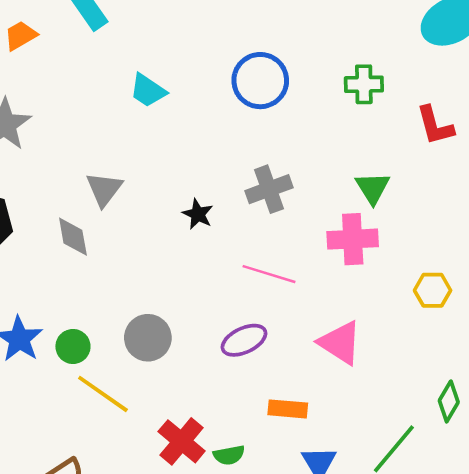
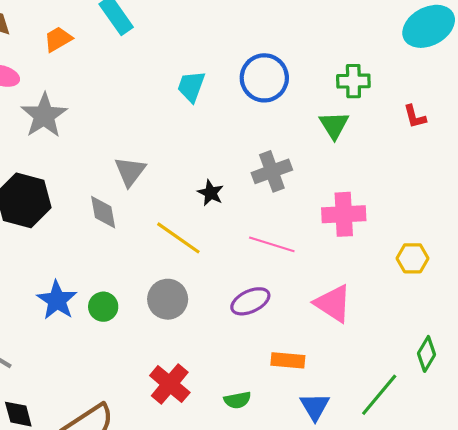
cyan trapezoid: (148, 91) -> (191, 86), moved, turned 76
red L-shape: (435, 125) -> (415, 117), size x0.7
green triangle: (373, 188) -> (334, 125), moved
yellow line: (103, 394) -> (178, 238), moved
red cross: (182, 441) -> (170, 384), moved

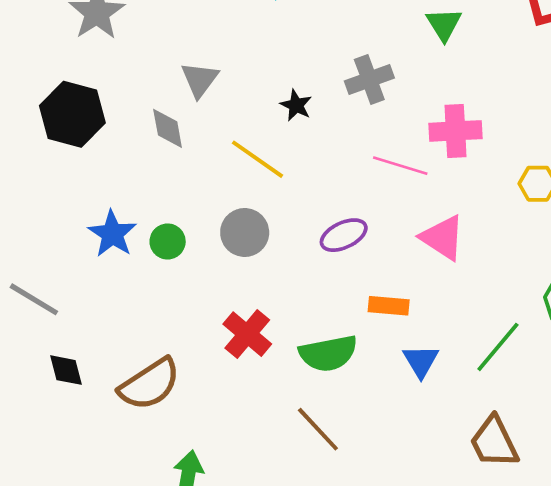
pink line: (272, 244) -> (400, 166), moved
green semicircle: (237, 400) -> (328, 353), size x1.8

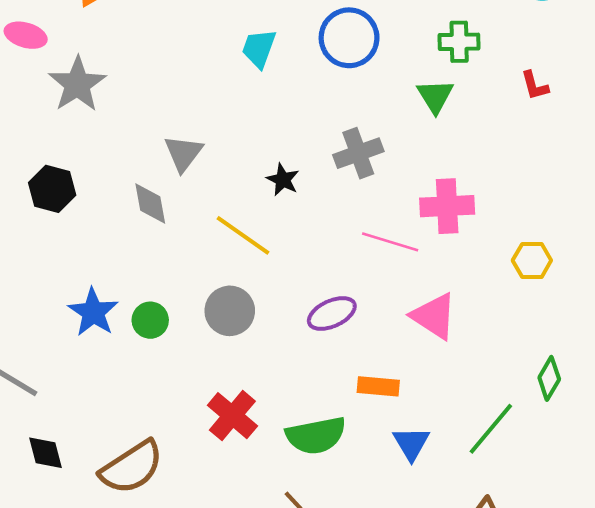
black hexagon: (72, 114) -> (52, 189), size x0.7

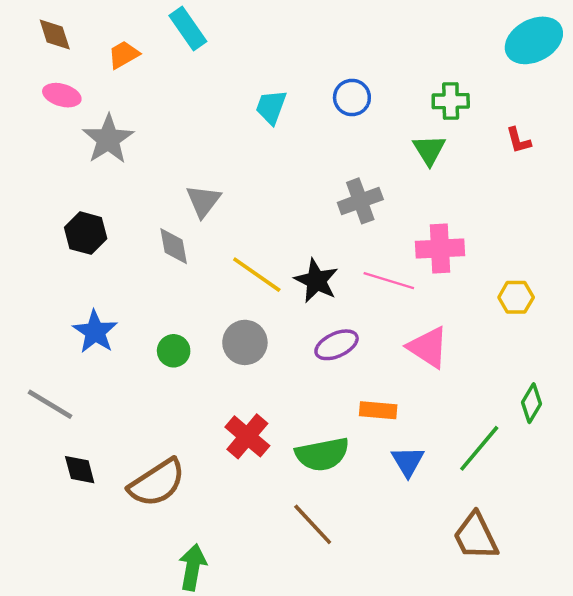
blue circle: (349, 38) -> (352, 98), size x0.7
black star: (283, 180) -> (316, 281), moved, size x1.5
blue star: (93, 312) -> (95, 332), moved

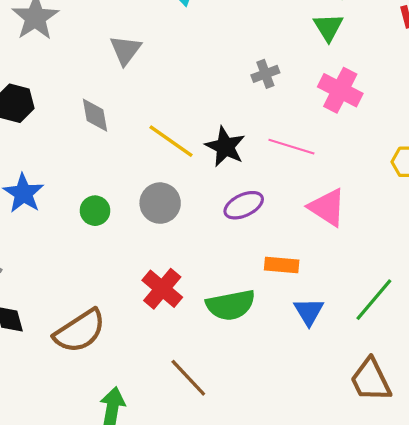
gray triangle: (203, 201) -> (125, 50), moved
gray cross: (360, 201) -> (265, 74), size x0.7
pink cross: (440, 249) -> (340, 90), moved, turned 30
brown line: (313, 524) -> (188, 378), moved

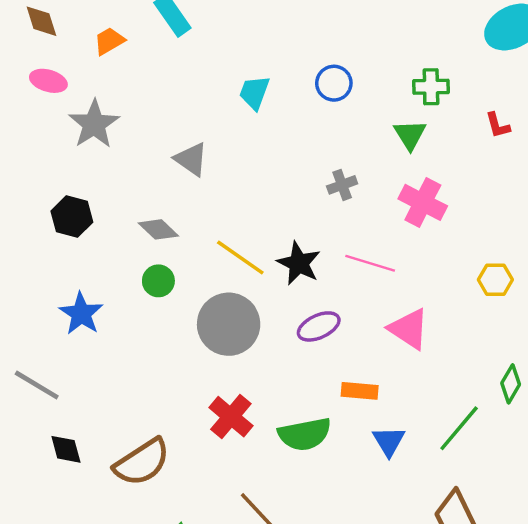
gray triangle: (125, 50) -> (191, 159), turned -32
gray diamond: (95, 115) -> (158, 229), turned -36
gray circle: (160, 203) -> (229, 324), size x1.4
green circle: (95, 211) -> (158, 281), moved

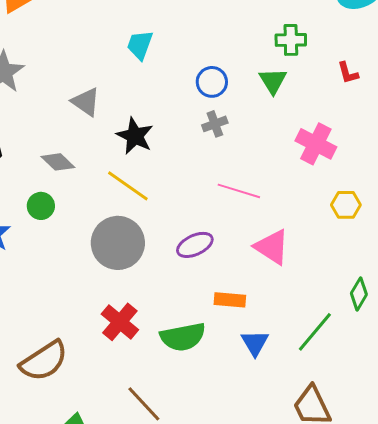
blue circle: (334, 83) -> (212, 82), moved
pink cross: (423, 202) -> (316, 144), moved
black star: (299, 263) -> (135, 136), moved
green circle: (158, 281) -> (41, 206), moved

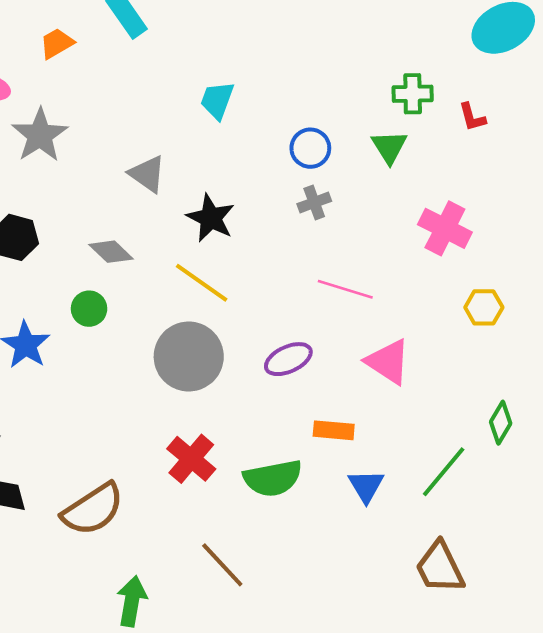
red L-shape: (348, 73) -> (472, 117), moved

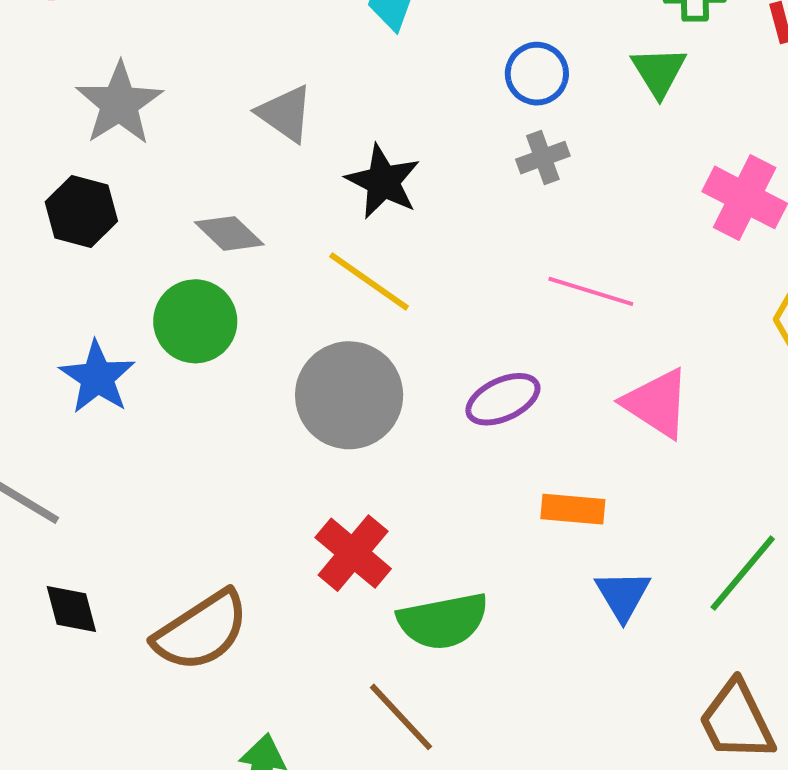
gray star: (40, 135) -> (119, 104), moved
green circle: (89, 309) -> (195, 321), size x1.5
green semicircle: (273, 478) -> (443, 621), moved

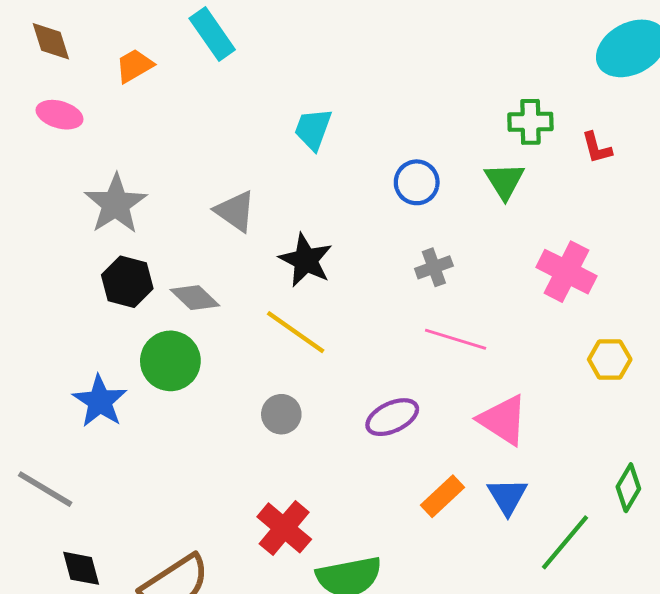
gray cross: (543, 158) -> (434, 267), moved
black hexagon: (81, 211) -> (127, 282), moved
gray circle: (349, 395) -> (281, 414), size x0.5
orange rectangle: (573, 509) -> (443, 496), turned -48
blue triangle: (623, 595) -> (507, 496), moved

